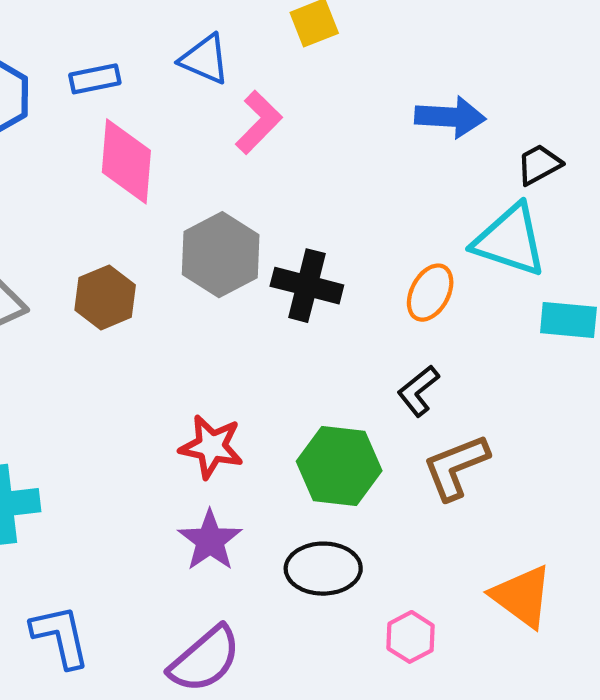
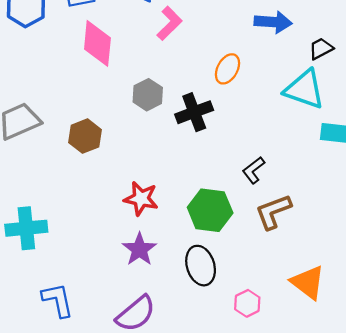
gray hexagon: (221, 255) -> (148, 95), size x0.7
black cross: (307, 286) -> (194, 112), turned -36
orange ellipse: (430, 293) -> (227, 69), moved
brown hexagon: (105, 297) -> (85, 136), moved
black ellipse: (323, 569) -> (201, 266), turned 72

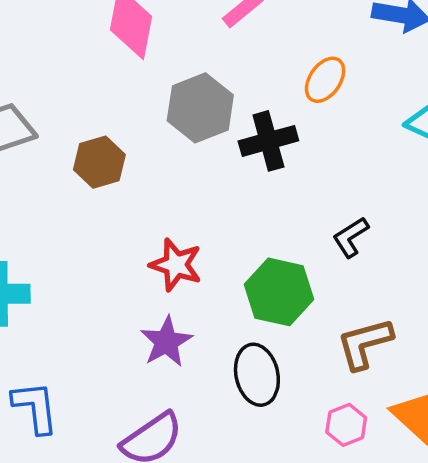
gray hexagon: (148, 95) -> (200, 108), size x1.4
brown L-shape: (273, 212) -> (365, 344), moved
pink hexagon: (247, 303) -> (346, 425), moved

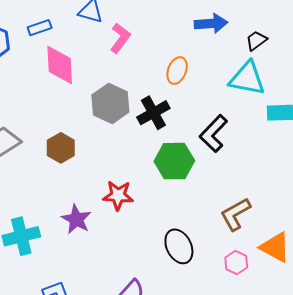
black L-shape: (351, 237) -> (213, 134), moved, size x1.5
green hexagon: (279, 292) -> (174, 161), moved
purple star: (166, 342) -> (76, 219), moved

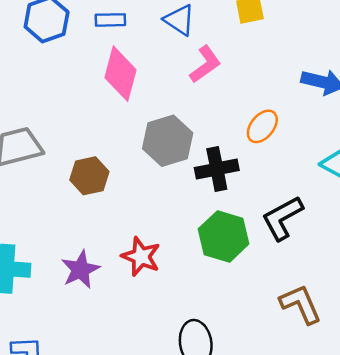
brown L-shape: (235, 214) -> (301, 304), moved, turned 78

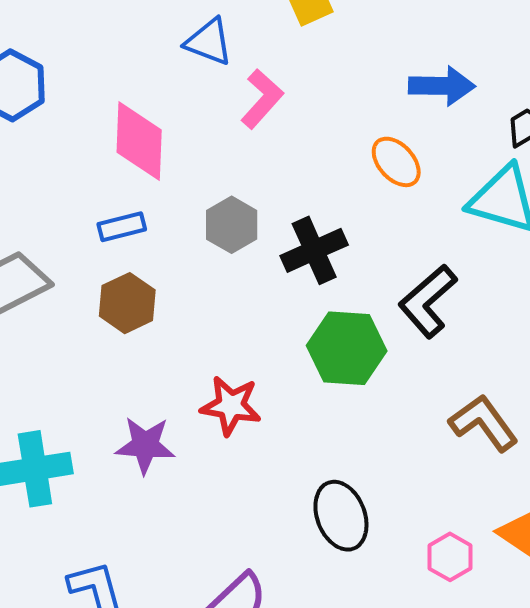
blue rectangle: (110, 20) -> (122, 227), moved
orange ellipse: (262, 126) -> (396, 162), moved, turned -68
gray hexagon: (168, 141) -> (232, 225), size x0.7
purple star: (80, 270) -> (145, 445), turned -30

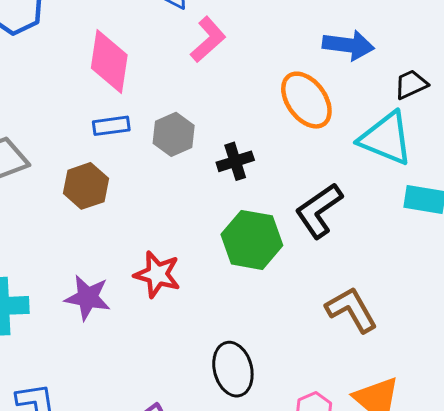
orange ellipse: (396, 162) -> (306, 100), size x1.4
blue rectangle: (122, 227) -> (111, 126), moved
black cross: (314, 250) -> (235, 161), size x0.7

